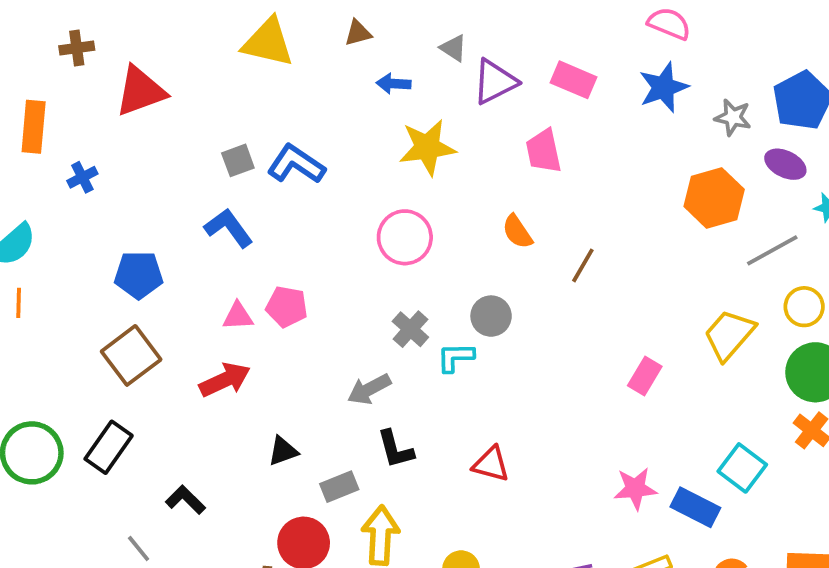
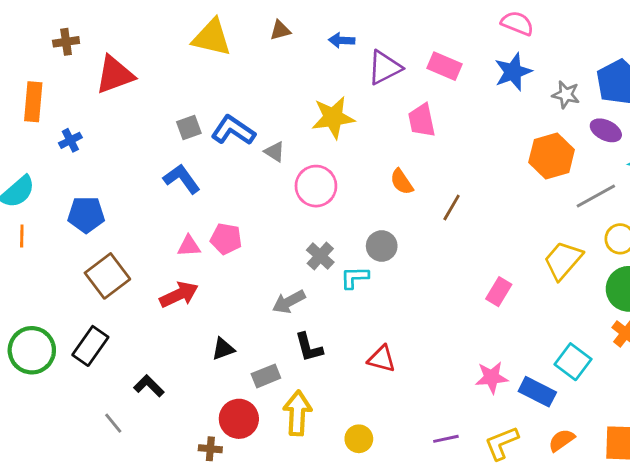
gray triangle: (454, 48) -> (275, 152), moved
blue arrow: (394, 84) -> (342, 40), moved
blue pentagon: (139, 275) -> (86, 215), moved

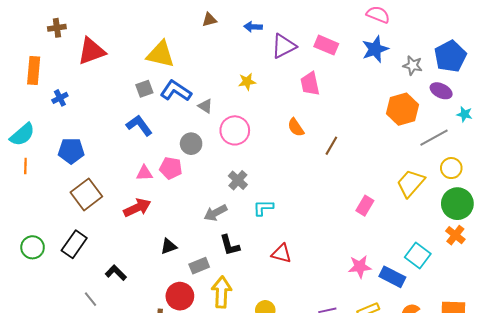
yellow triangle: (212, 38) -> (161, 54), moved
yellow star: (333, 117) -> (247, 82), size x0.6
gray circle: (382, 246) -> (191, 144), moved
cyan L-shape: (355, 277) -> (263, 208), moved
green circle: (32, 350) -> (33, 247), size x0.7

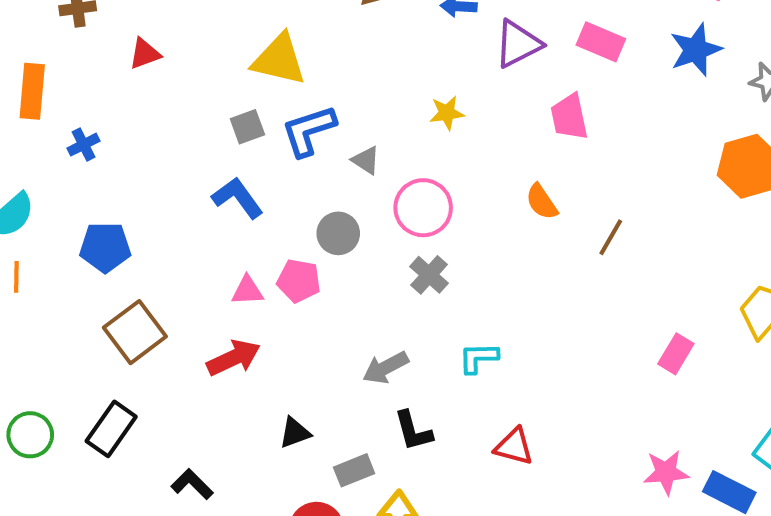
red triangle: (91, 51) -> (145, 54), size x0.6
blue L-shape: (176, 91) -> (309, 131), turned -52
gray cross: (238, 180) -> (429, 275), moved

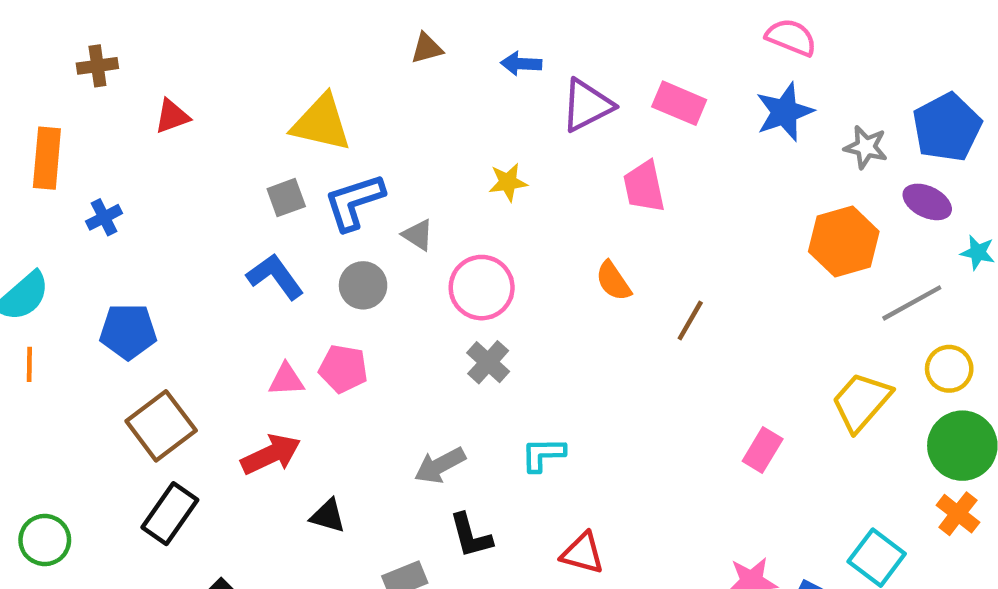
gray circle: (338, 233) -> (363, 285), moved
black rectangle: (111, 429) -> (170, 514), moved
black triangle: (295, 433) -> (328, 516), moved, turned 36

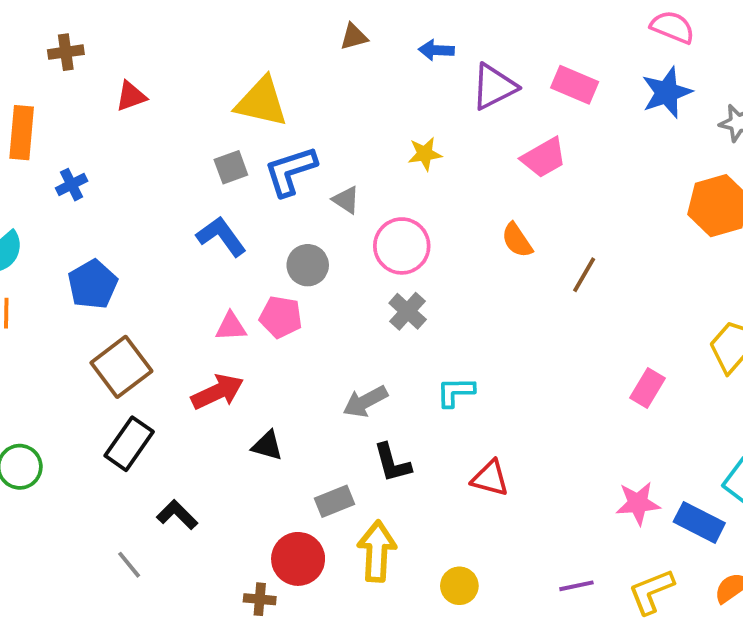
pink trapezoid: (644, 187) -> (544, 158), turned -108
gray circle: (363, 285) -> (308, 265), moved
blue pentagon: (128, 331) -> (93, 284), turned -30

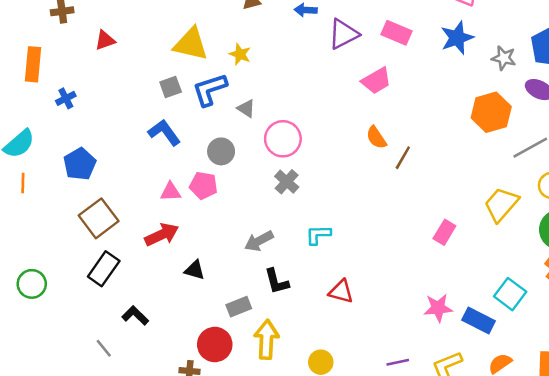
yellow star: (425, 154) -> (240, 54), moved, turned 30
orange semicircle: (517, 240) -> (376, 138), moved

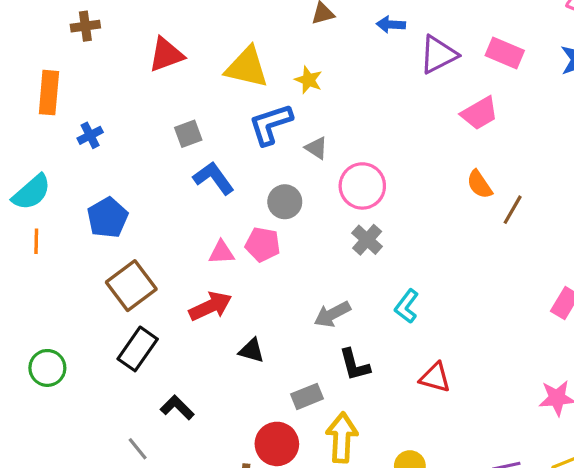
red triangle: (105, 40) -> (166, 55), moved, size x1.4
gray square: (171, 87) -> (188, 134), moved
cyan L-shape: (318, 235) -> (407, 306), turned -52

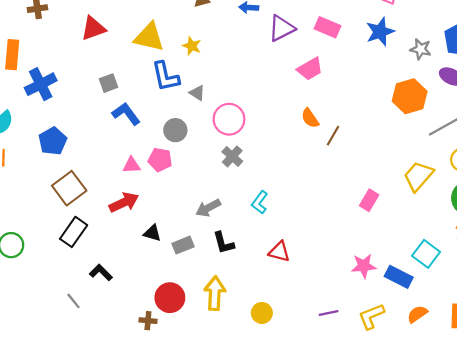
blue L-shape: (271, 124) -> (166, 77), turned -84
blue cross: (90, 135) -> (41, 84), size x1.8
gray rectangle: (307, 396) -> (183, 245), moved

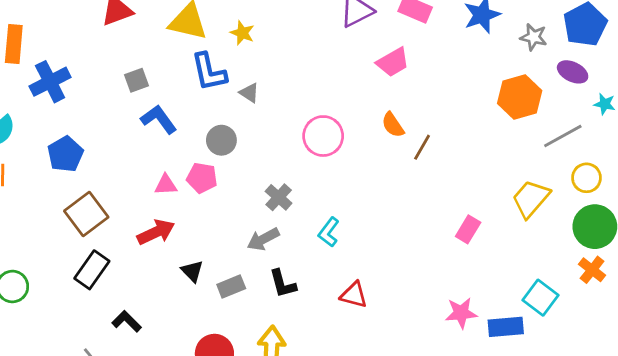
pink circle: (229, 119) -> (323, 136), moved
gray cross: (232, 156) -> (279, 197), moved
black triangle: (152, 233) -> (192, 271), turned 30
blue rectangle: (399, 277) -> (506, 327), turned -32

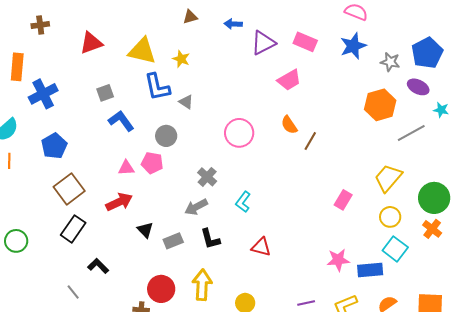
yellow circle: (586, 178) -> (390, 217), moved

